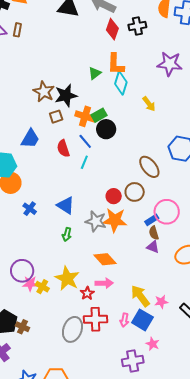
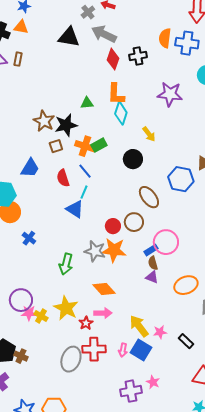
green triangle: (95, 73) -> (87, 103), moved, turned 32
black circle: (106, 129) -> (133, 159), moved
blue triangle: (66, 205) -> (75, 209), moved
green arrow: (67, 234) -> (66, 264), size x1.5
pink star: (153, 344) -> (153, 382), moved

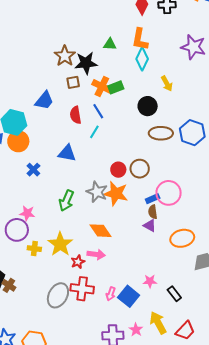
brown ellipse: (149, 197) -> (161, 133), moved, turned -60
blue triangle: (75, 209) -> (67, 153), moved, turned -30
pink star: (29, 313) -> (27, 213), moved
yellow cross: (41, 316) -> (34, 249), turned -32
yellow arrow: (139, 326) -> (158, 323), moved

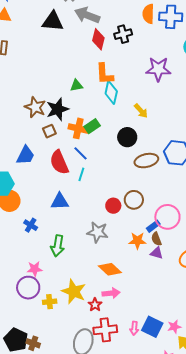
red semicircle: (76, 115) -> (59, 162), size x1.4
orange star: (116, 194) -> (137, 241), moved, size x0.7
green arrow: (66, 201) -> (58, 246), moved
pink star: (150, 281) -> (174, 327), moved

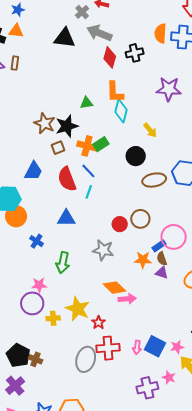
pink arrow: (111, 293) -> (127, 299), moved

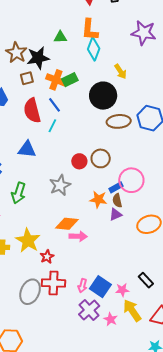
black circle: (136, 156) -> (103, 96), size x1.4
gray star: (103, 250) -> (60, 185), turned 30
purple triangle: (162, 273) -> (115, 214), turned -48
orange diamond: (114, 288) -> (67, 224), turned -45
purple cross: (147, 388) -> (89, 310), moved, turned -35

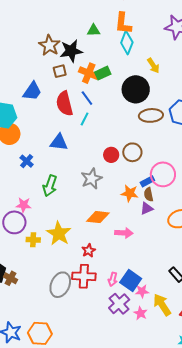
pink arrow: (78, 236) -> (124, 233), moved
red star: (47, 257) -> (89, 251), moved
pink star: (122, 290) -> (142, 291), moved

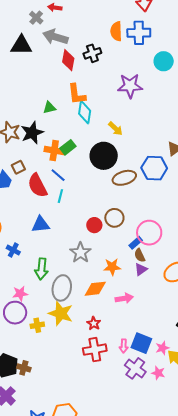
brown square: (60, 71) -> (18, 167), moved
orange star: (130, 193) -> (112, 267), moved
gray ellipse: (60, 285) -> (62, 288), moved
pink star: (142, 291) -> (162, 348), moved

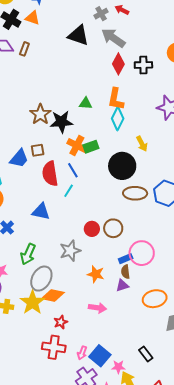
orange diamond: (95, 289) -> (53, 296), moved

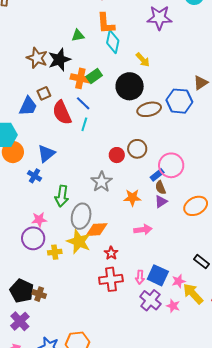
blue triangle: (41, 212) -> (46, 153), moved, turned -36

